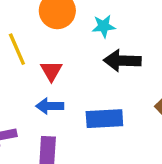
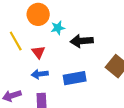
cyan star: (104, 26) -> (58, 28), moved

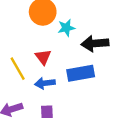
yellow line: (16, 41) -> (18, 69), moved
blue rectangle: (75, 78) -> (81, 73), moved

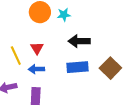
cyan star: (66, 28) -> (64, 15), moved
blue rectangle: (81, 73) -> (77, 67), moved

